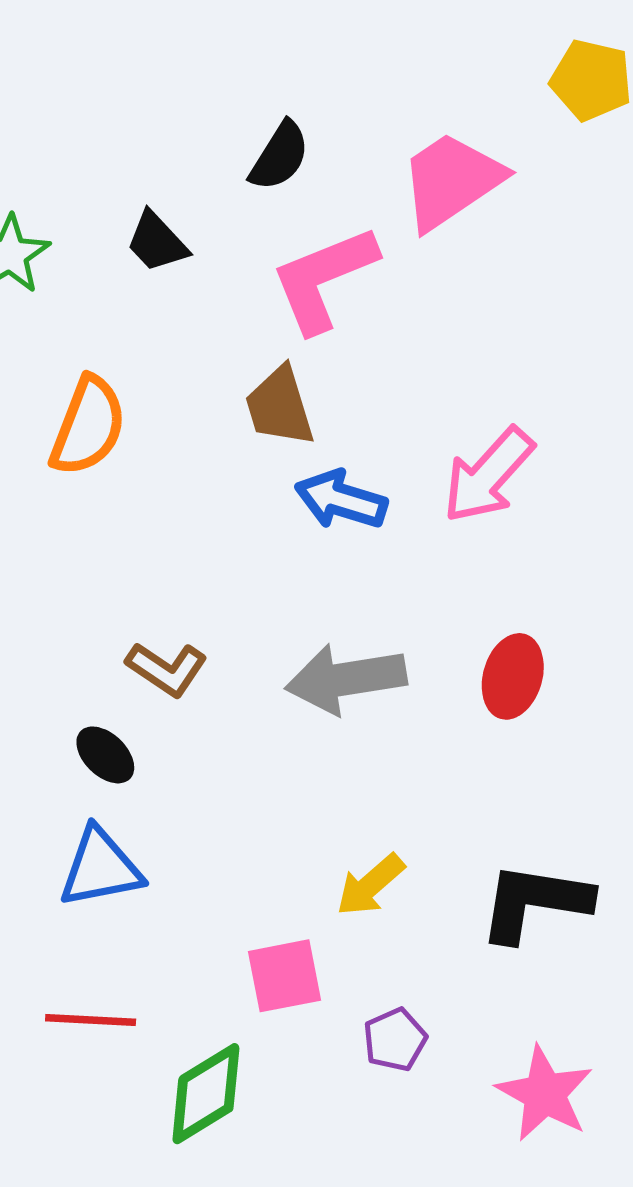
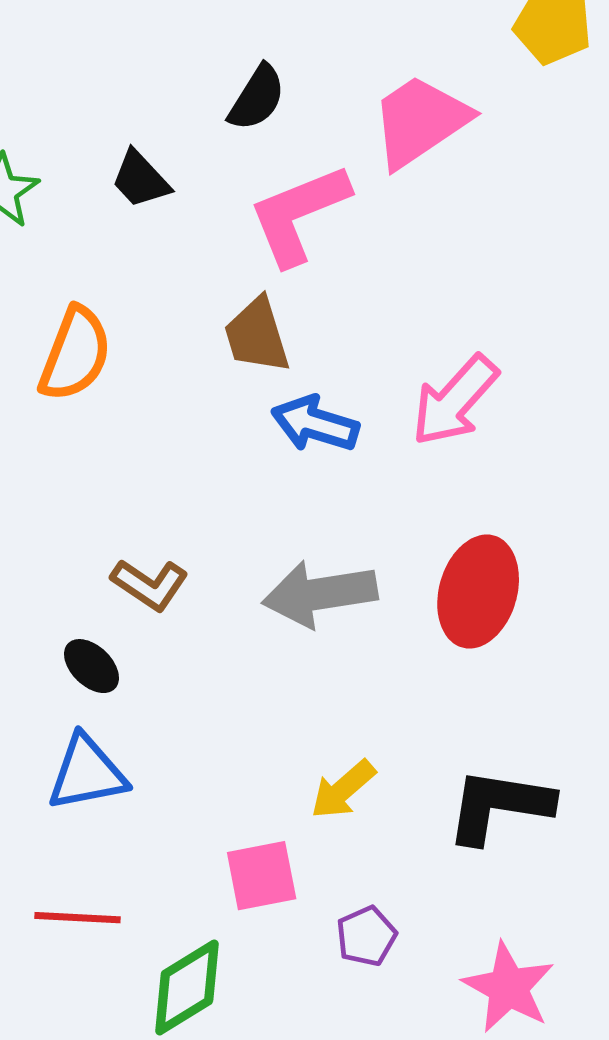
red ellipse: (513, 676) -> (478, 592), size x1.4

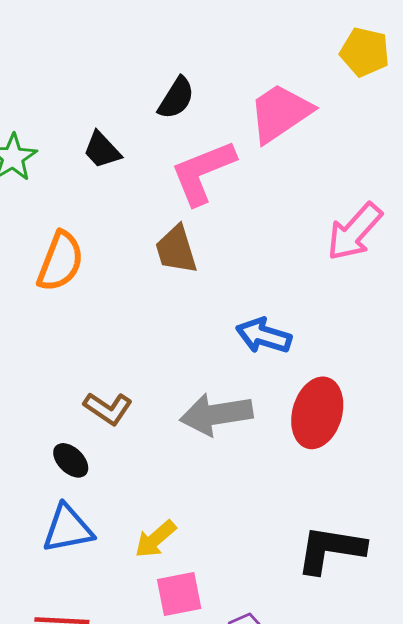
pink arrow: (455, 401) -> (354, 232), moved
blue arrow: (315, 424) -> (264, 336), moved
yellow arrow: (343, 789) -> (155, 539), moved

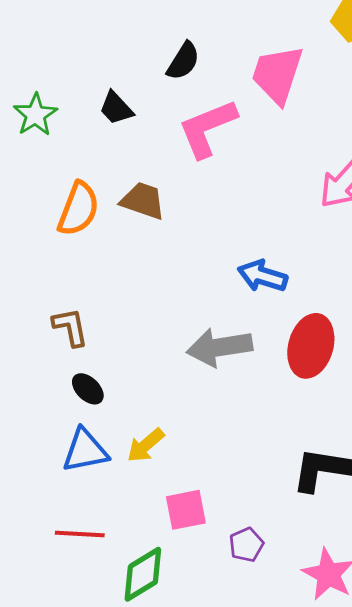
pink trapezoid: (280, 113) -> (277, 74), turned -38
brown trapezoid: (176, 249) -> (143, 201), moved, turned 126
brown L-shape: (108, 408) -> (70, 327), moved, turned -135
yellow arrow: (155, 539) -> (146, 445), moved

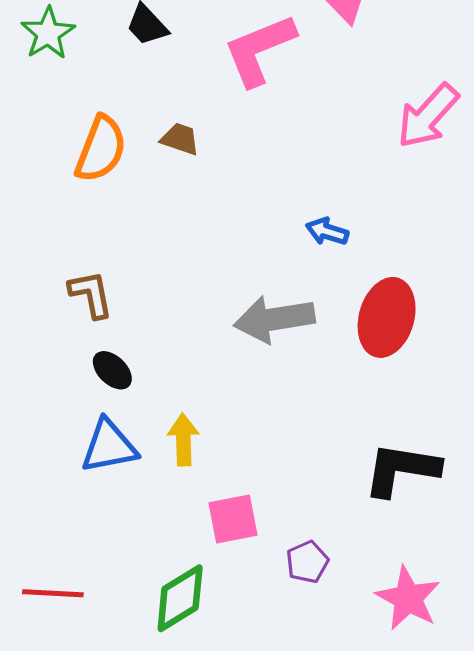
brown trapezoid: (143, 201) -> (180, 139), size x0.7
blue arrow: (262, 276) -> (327, 232), size x0.7
yellow arrow: (146, 445) -> (183, 440), turned 129
red line: (80, 534) -> (53, 593), moved

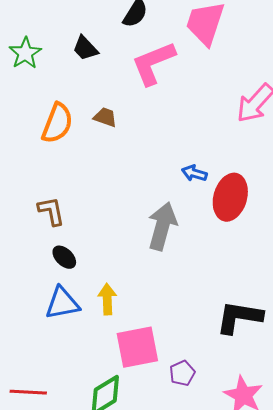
red ellipse: (387, 317) -> (230, 197), moved
gray arrow: (274, 319) -> (162, 226), turned 114
pink square: (233, 519) -> (137, 347), size x1.4

